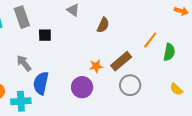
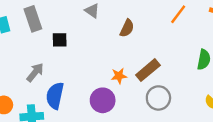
orange line: (150, 40) -> (178, 14), moved
gray arrow: (24, 63) -> (35, 72), turned 78

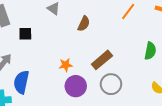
orange star: (119, 76) -> (66, 65), moved
purple circle: (103, 100) -> (76, 86), moved

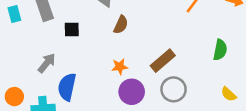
brown semicircle: (84, 24) -> (121, 25), moved

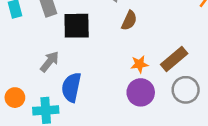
black square: (72, 30) -> (77, 26), size x1.6
orange star: (120, 67) -> (139, 64), moved

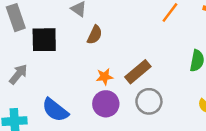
blue semicircle: (71, 87) -> (55, 110), moved, turned -64

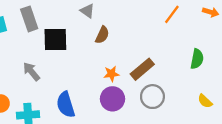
gray arrow: (18, 74) -> (31, 71), turned -78
blue semicircle: (55, 110) -> (66, 105), turned 35

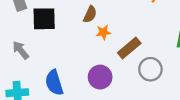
orange star: (111, 74) -> (103, 32), moved
gray circle: (152, 97) -> (150, 69), moved

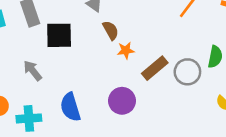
brown semicircle: (90, 14) -> (111, 30), turned -54
gray circle: (150, 69) -> (187, 72), moved

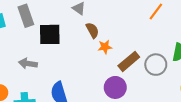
gray arrow: (33, 71) -> (28, 64), turned -42
purple circle: (122, 101) -> (115, 87), moved

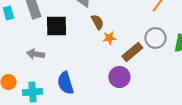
gray circle: (156, 65) -> (155, 38), moved

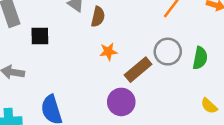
brown semicircle: (97, 22) -> (98, 17), moved, turned 42
black square: (56, 26) -> (40, 36), size x0.7

